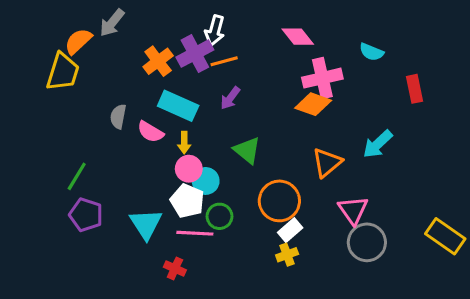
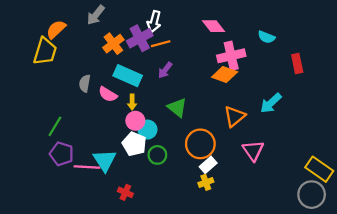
gray arrow: (112, 23) -> (96, 15), moved
pink line: (195, 233) -> (87, 167), moved
gray circle: (367, 242) -> (312, 195), moved

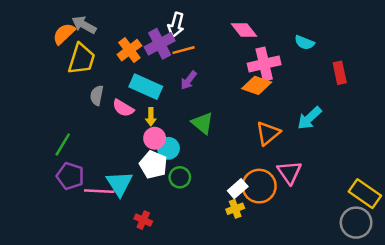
gray arrow: (96, 15) -> (84, 25), moved, turned 80
yellow trapezoid: (45, 51) -> (82, 59), moved
orange circle: (200, 144) -> (259, 186), moved

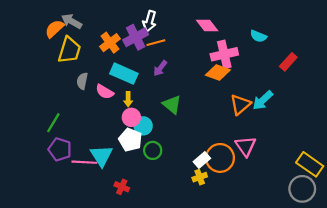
red rectangle: (340, 73) -> (288, 62), turned 54
orange triangle: (268, 133) -> (240, 105), moved

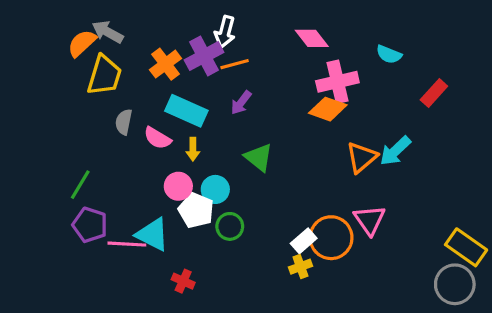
pink circle: (131, 117) -> (178, 186), moved
cyan triangle: (101, 156) -> (153, 234), turned -30

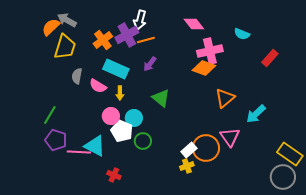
cyan arrow: (395, 151) -> (256, 114), moved

